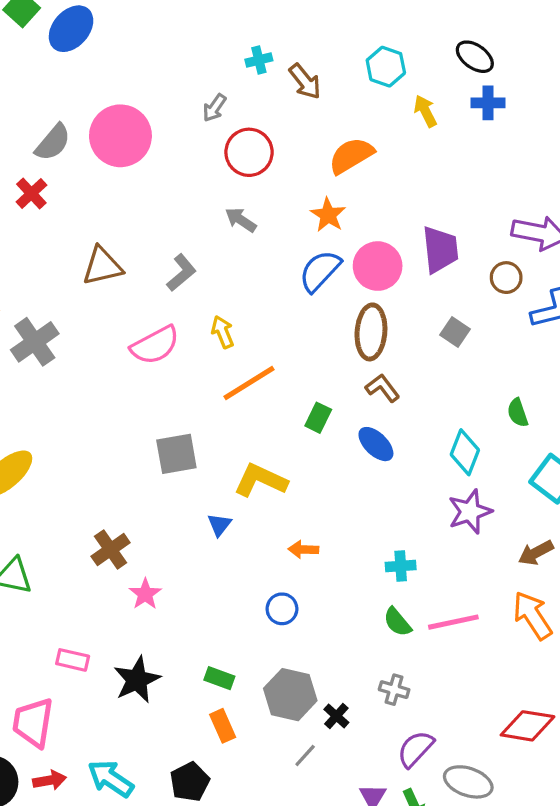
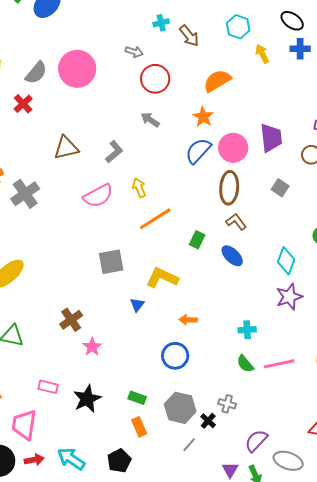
gray arrow: (214, 108) -> (134, 52), turned -108
blue circle: (282, 609) -> (175, 356), size x1.4
gray cross: (394, 690) -> (227, 404), moved

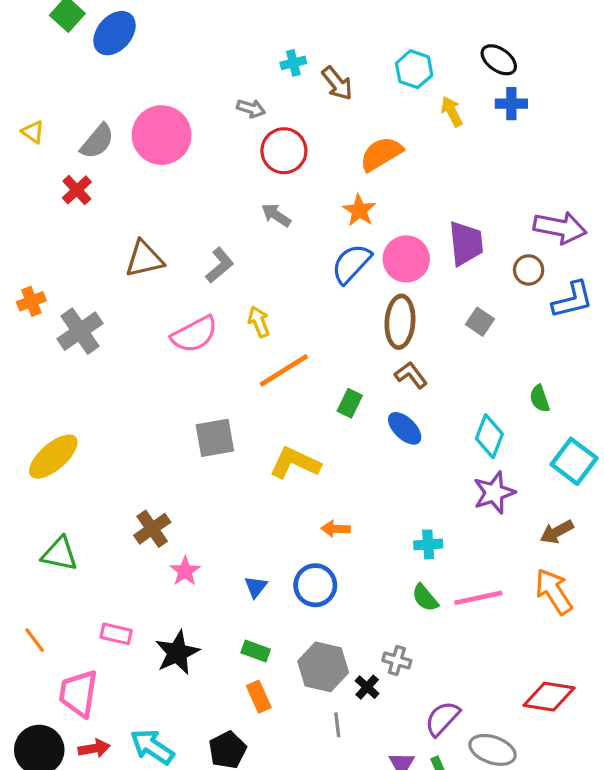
blue triangle: (137, 305) -> (256, 587), moved
gray line: (189, 445) -> (337, 725), turned -49

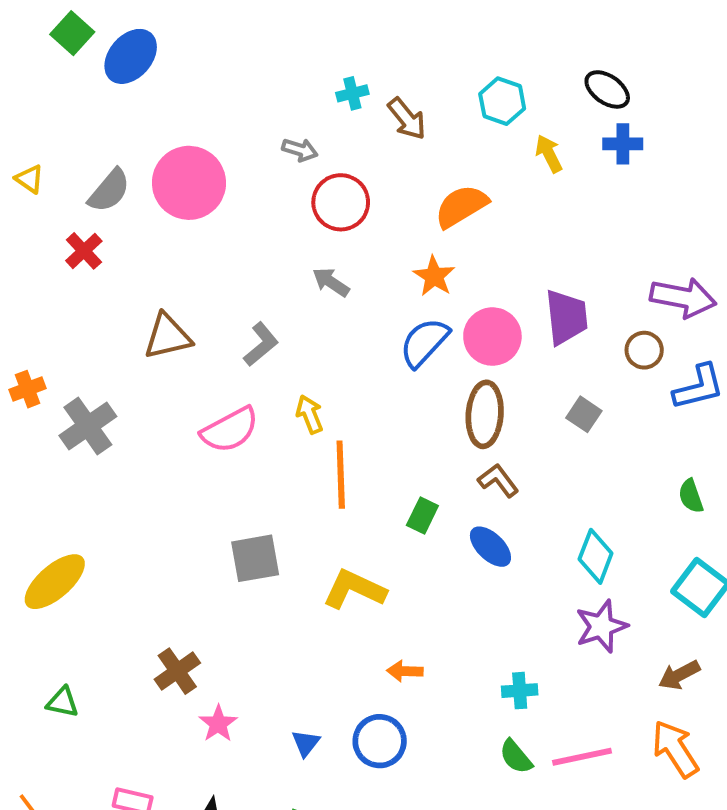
orange line: (284, 370) -> (341, 475), turned -60
green semicircle: (540, 399) -> (691, 496), moved
green triangle: (60, 554) -> (63, 702), size x0.7

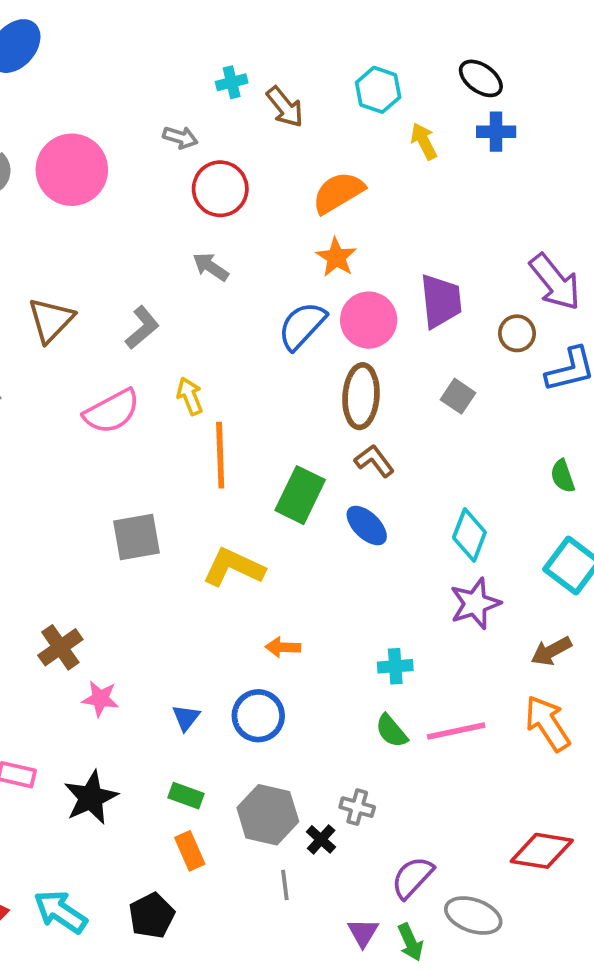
orange star: (434, 276) -> (336, 257), moved
purple arrow: (683, 298) -> (555, 282), turned 40
brown triangle: (168, 337) -> (51, 320), turned -33
green rectangle: (422, 515) -> (300, 495), size x1.6
pink star: (218, 724) -> (100, 699), turned -30

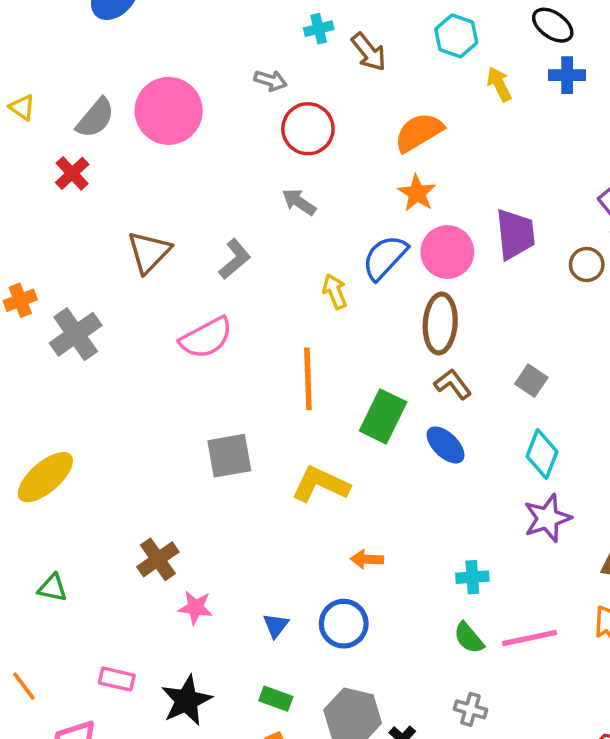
yellow arrow: (190, 396) -> (335, 291), moved
gray square: (458, 396) -> (531, 381), moved
gray cross: (357, 807) -> (471, 709), moved

